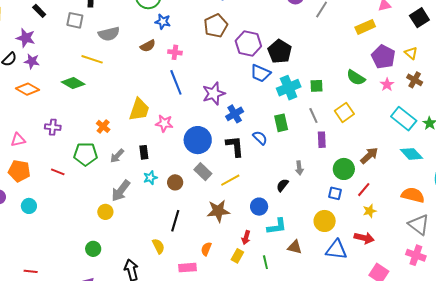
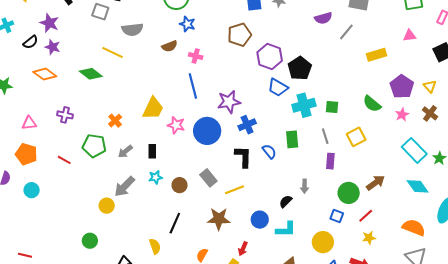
yellow rectangle: (365, 27) -> (377, 55), moved
blue circle: (198, 140) -> (207, 131), moved
cyan L-shape: (277, 226) -> (286, 229), moved

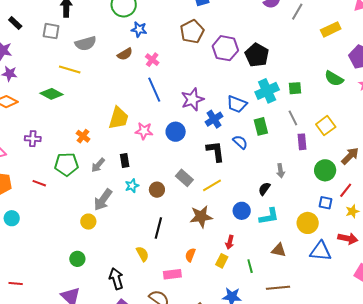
pink cross: (196, 56) -> (152, 60), turned 32
blue trapezoid: (278, 87) -> (237, 104), moved
blue circle: (207, 131) -> (176, 132), size x0.7
yellow square: (356, 137) -> (326, 126), moved
blue square: (337, 216) -> (326, 203), moved

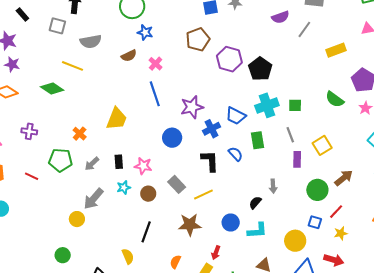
pink star: (144, 131) -> (143, 166), moved

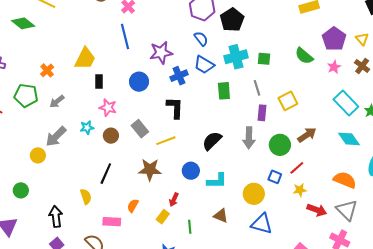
blue semicircle: (236, 154) -> (201, 39), moved
black rectangle: (119, 162) -> (99, 82), moved
gray arrow: (273, 186) -> (249, 138), moved, size x1.5
black semicircle: (255, 203) -> (212, 141), moved, size x1.5
red arrow: (334, 260) -> (317, 210), moved

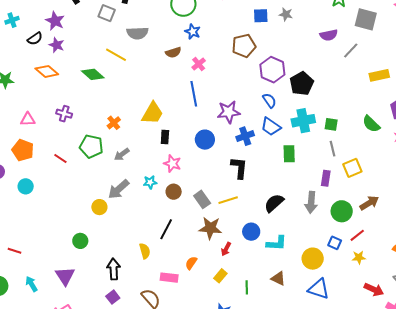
gray line: (257, 88) -> (333, 149), moved
gray rectangle: (140, 129) -> (202, 199), moved
red arrow: (174, 200) -> (226, 249), moved
red arrow: (317, 210) -> (374, 289), moved

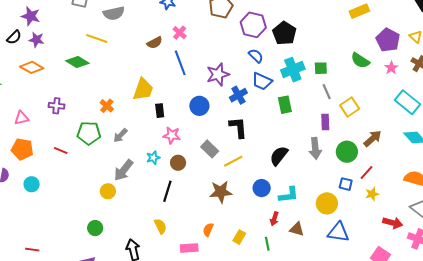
brown semicircle: (173, 52) -> (155, 43), moved
gray rectangle: (202, 199) -> (210, 149), moved
black line: (166, 229) -> (167, 191), moved
red arrow: (226, 249) -> (274, 219), moved

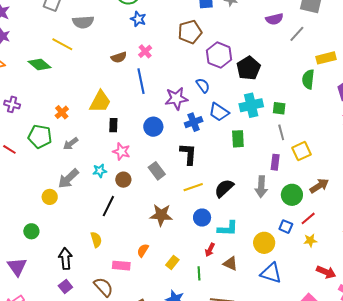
blue semicircle: (256, 56) -> (203, 85), moved
green semicircle: (360, 60) -> (308, 79), moved, turned 54
yellow line: (233, 161) -> (193, 187), moved

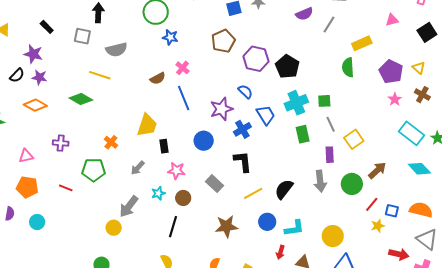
blue trapezoid: (219, 112) -> (266, 115), turned -145
green rectangle: (238, 139) -> (303, 134), moved
gray arrow: (71, 144) -> (138, 168), moved
blue square: (286, 227) -> (392, 211), moved

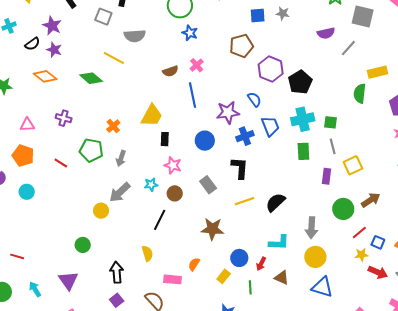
gray arrow: (138, 168) -> (121, 158), moved, turned -35
gray arrow: (320, 181) -> (312, 228), moved
blue circle: (267, 222) -> (239, 258), moved
red arrow: (399, 254) -> (378, 272), moved

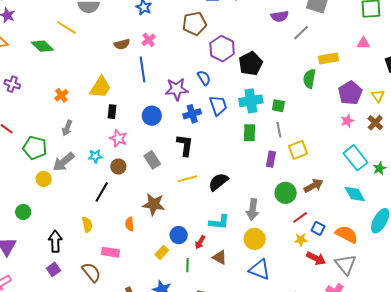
green pentagon: (91, 150) -> (35, 148), moved
orange semicircle: (194, 264) -> (130, 224), moved, turned -40

